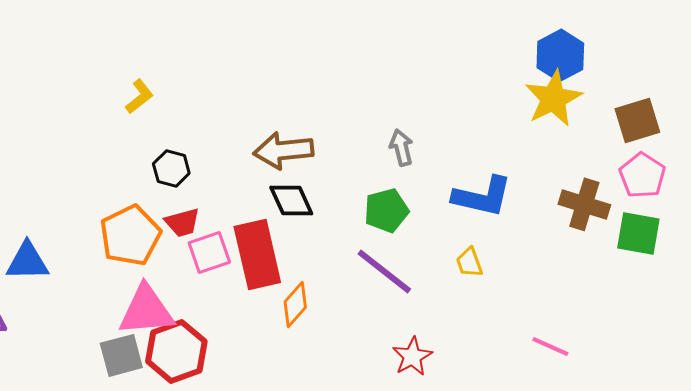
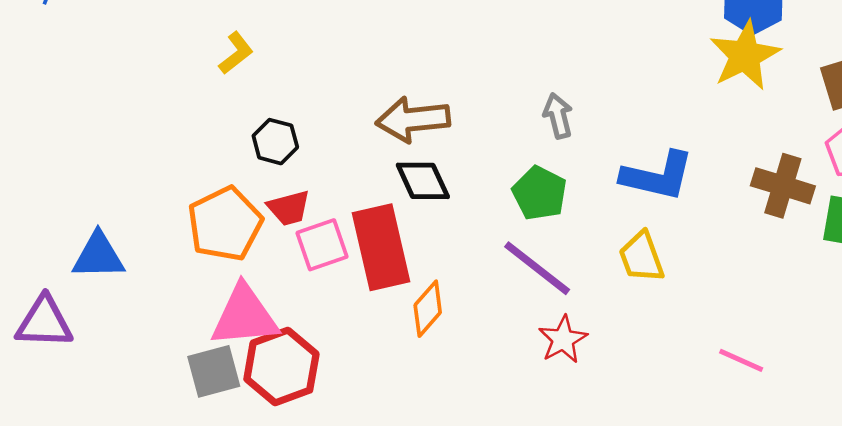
green pentagon: (386, 210) -> (540, 193), turned -30
yellow trapezoid: (469, 262) -> (642, 257), size x1.4
red star: (412, 356) -> (563, 339), moved

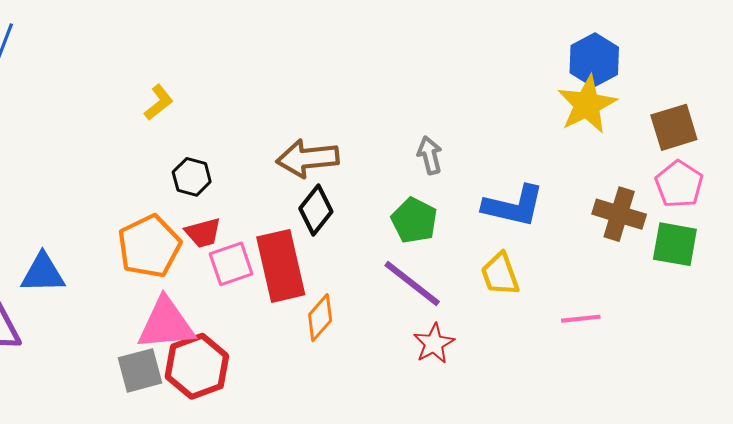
black diamond: (423, 181) -> (316, 210), turned 63
pink line: (741, 360) -> (581, 319), moved, turned -30

